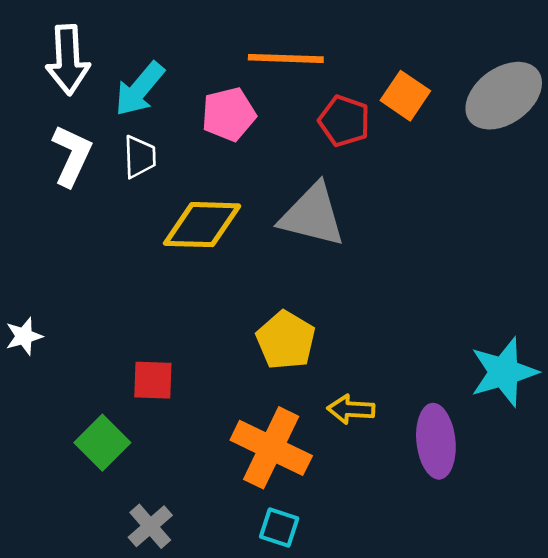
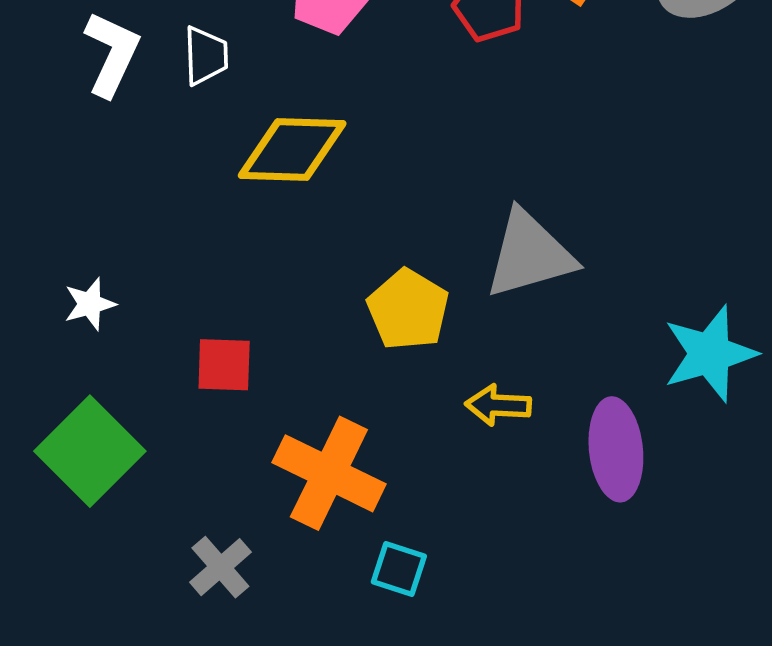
gray triangle: (312, 215) -> (529, 254), moved, turned -30
white star: (24, 336) -> (90, 304), moved
green square: (102, 443) -> (90, 451), moved, size x1.4
orange cross: (271, 448) -> (329, 473), moved

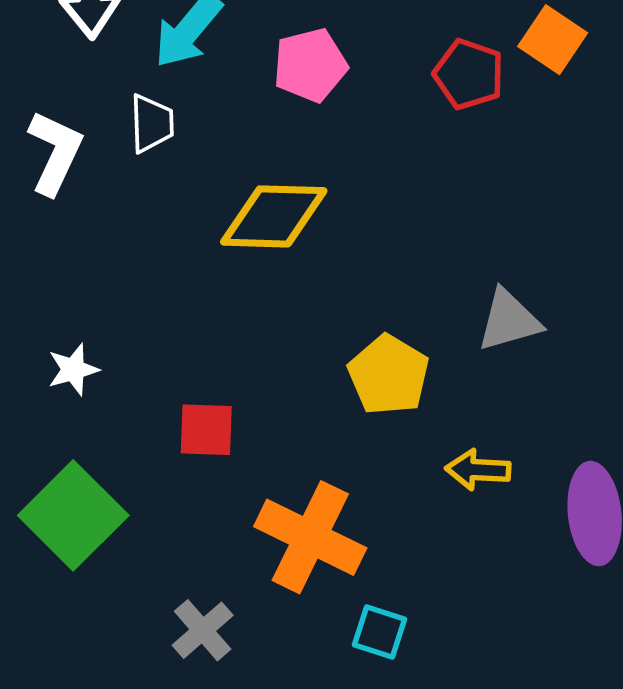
white L-shape: (112, 54) -> (55, 153), moved
white trapezoid: (206, 56) -> (152, 123), moved
gray triangle: (529, 254) -> (509, 320), size x0.7

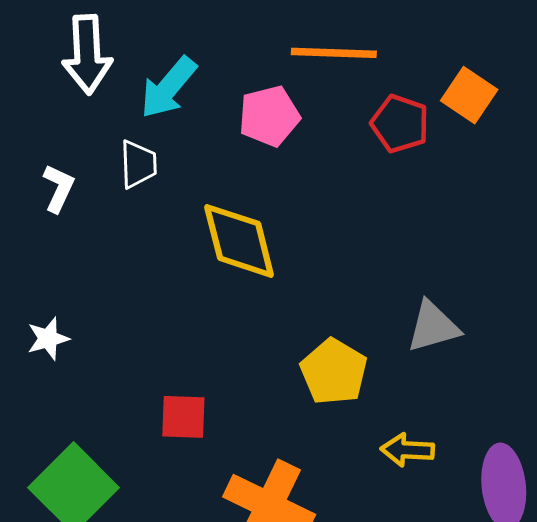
white L-shape: (55, 153) -> (59, 188), size x0.7
yellow diamond: (274, 216) -> (239, 241), turned 74
white star: (73, 370) -> (48, 339), moved

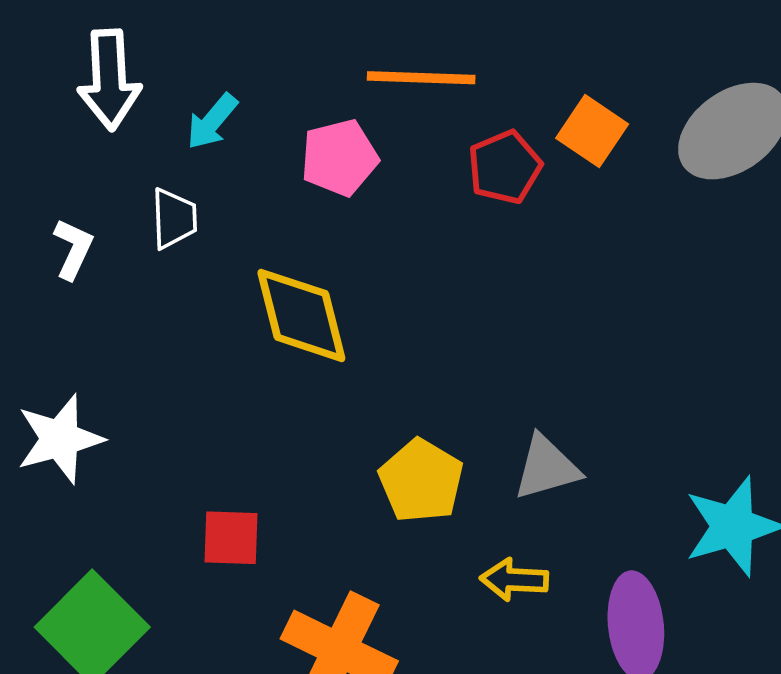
cyan arrow: (168, 88) -> (212, 122), size x0.7
red pentagon: (400, 124) -> (505, 167), turned 30
gray triangle: (433, 327) -> (547, 467), moved
white star: (48, 339) -> (60, 439), size x1.6

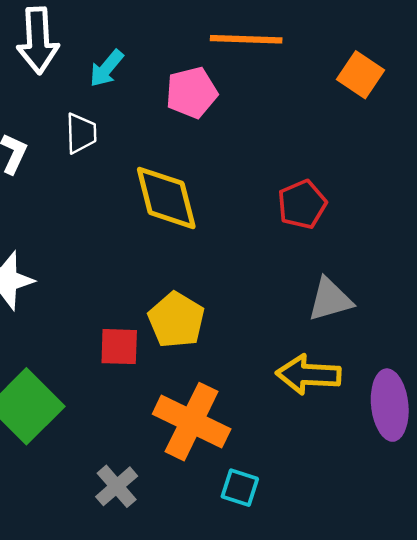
red pentagon: (505, 167) -> (302, 204), moved
yellow pentagon: (421, 481) -> (176, 320), moved
yellow arrow: (514, 580) -> (308, 375), size x1.4

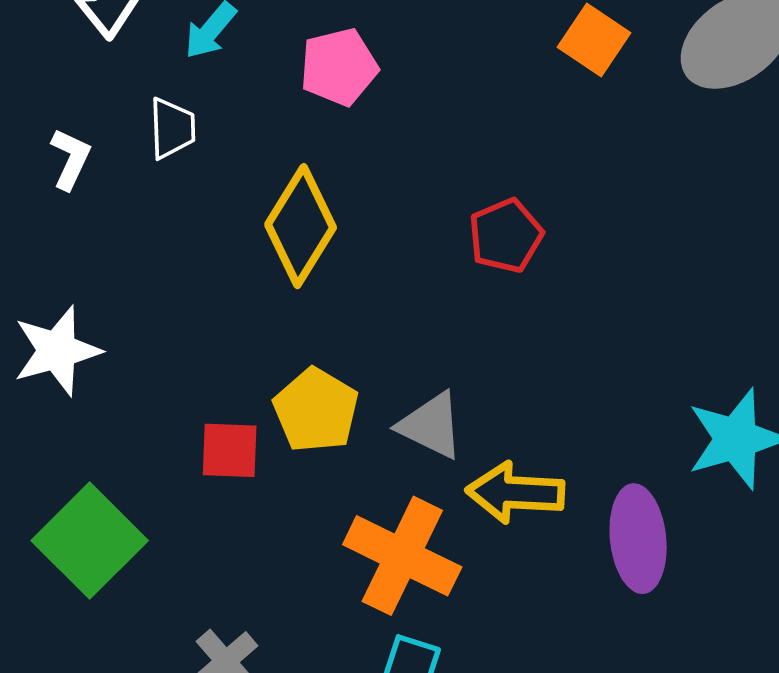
yellow diamond: (166, 198) -> (301, 226), turned 46
gray triangle: (330, 300) -> (431, 425), moved, turned 42
orange cross: (192, 422) -> (402, 556), moved

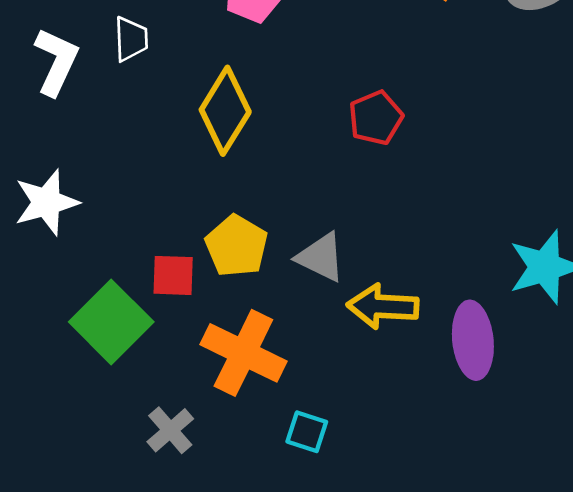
white L-shape: (70, 159) -> (56, 62), size x1.5
green square: (90, 541) -> (111, 322), moved
orange cross: (402, 556) -> (243, 353), moved

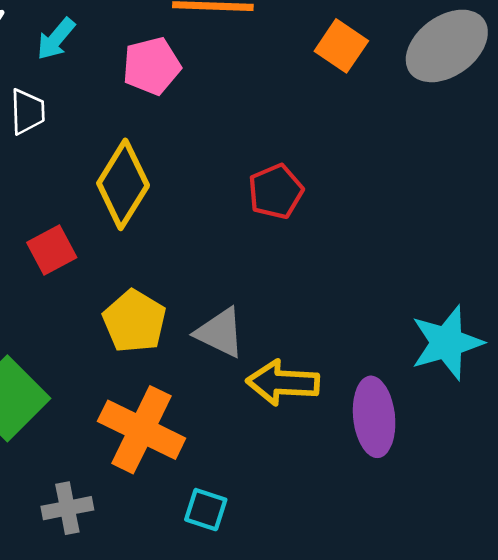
red square: (173, 275) -> (52, 250), moved, turned -30
gray cross: (170, 430) -> (67, 508), turned 30

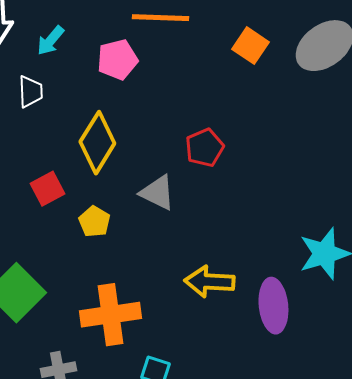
yellow pentagon: (134, 321) -> (94, 222), moved, size x0.7
gray triangle: (220, 333) -> (157, 193), moved
orange cross: (142, 430) -> (110, 315), turned -34

